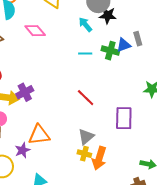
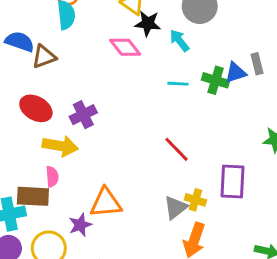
black star: (108, 15) -> (148, 23), moved
pink diamond: (35, 31) -> (125, 47), moved
purple cross: (25, 92) -> (83, 115), moved
yellow cross: (84, 154) -> (195, 200), moved

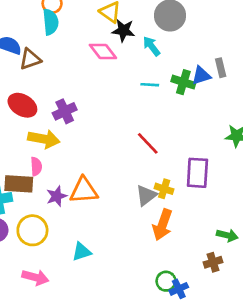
purple star: (80, 225) -> (57, 196), moved

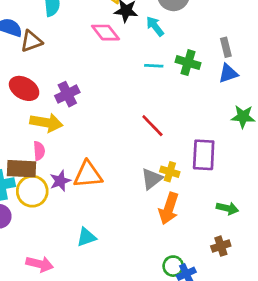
blue triangle: (201, 76) -> (228, 73), moved
yellow circle: (32, 230) -> (32, 191), moved
green arrow: (227, 235) -> (227, 208), moved

